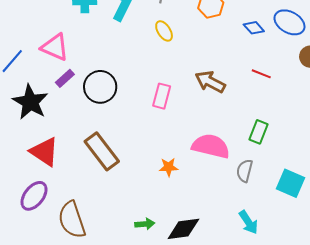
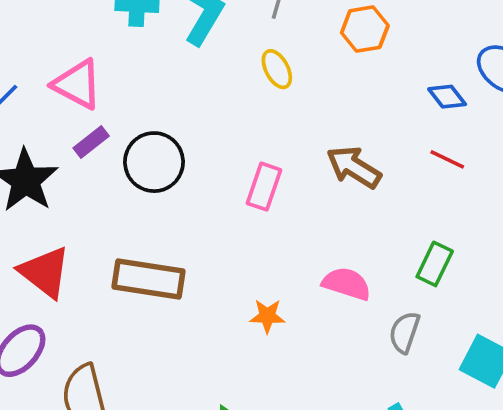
blue diamond: (254, 28) -> (447, 97), moved
pink semicircle: (211, 146) -> (347, 284), size x0.7
brown rectangle: (102, 151) -> (149, 279), turned -48

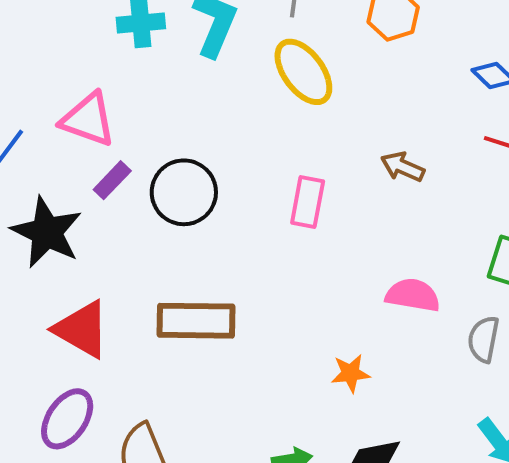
yellow ellipse: (277, 69) -> (303, 72), size x1.6
brown arrow: (354, 167) -> (403, 167), size x0.7
orange star: (267, 316) -> (350, 373), moved

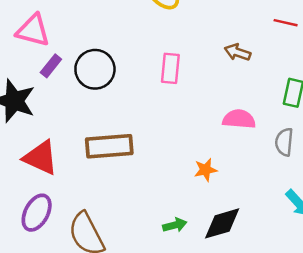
brown arrow: (403, 167) -> (237, 52), moved

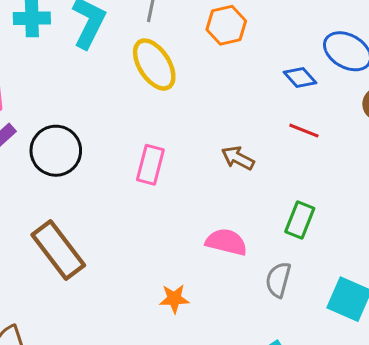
brown rectangle: (109, 146) -> (58, 250), turned 48

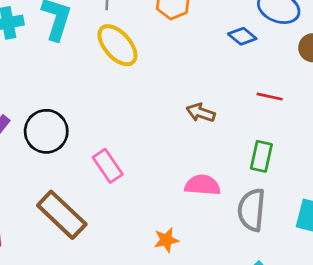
red line: (304, 131) -> (270, 97), moved
pink rectangle: (150, 165) -> (108, 166), moved, turned -40
gray semicircle: (278, 280) -> (251, 210), size x1.4

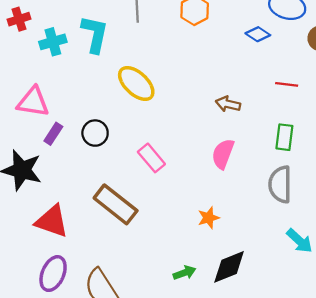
yellow ellipse: (117, 45) -> (136, 83), moved
black circle: (46, 131) -> (95, 133), size x0.7
pink semicircle: (202, 185) -> (223, 154), moved, turned -68

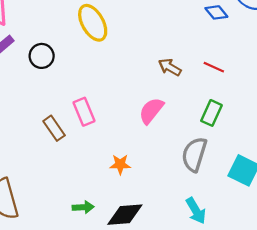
red line: (287, 84) -> (214, 67), moved
pink rectangle: (151, 158) -> (84, 112), moved
brown rectangle: (116, 204) -> (54, 128), moved, size x0.6

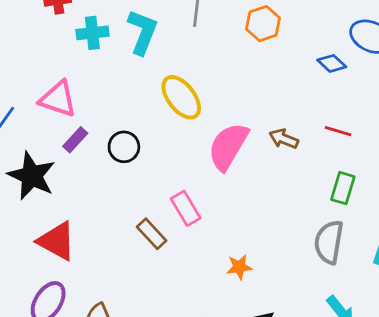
pink semicircle: (151, 111) -> (228, 146), moved, size x1.4

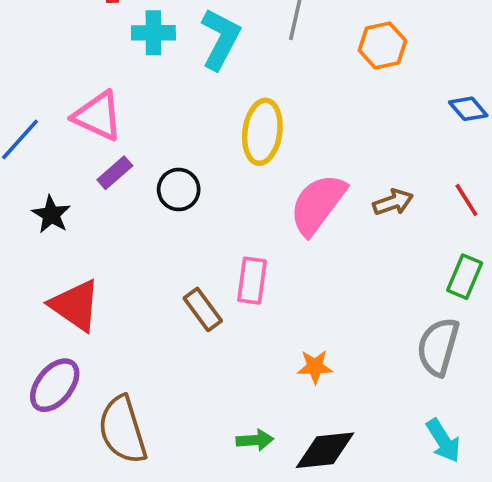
yellow ellipse: (181, 97) -> (262, 132), turned 39
red line: (338, 131) -> (466, 200), turned 35
brown arrow: (284, 139) -> (393, 202), turned 132
black star: (32, 176) -> (51, 215), size x0.6
pink rectangle: (186, 208) -> (252, 281), turned 32

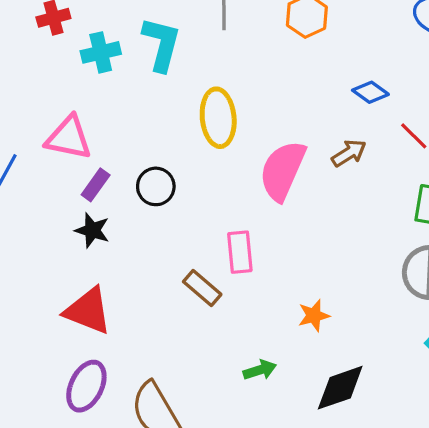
blue diamond: (468, 109) -> (370, 92), moved
black star: (51, 215) -> (92, 230), moved
green arrow: (255, 440) -> (260, 370), moved

